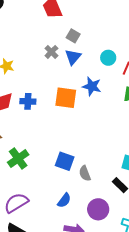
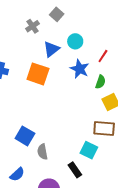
blue triangle: (73, 57) -> (51, 49), moved
cyan circle: (108, 58) -> (75, 41), moved
blue star: (92, 86) -> (80, 69), moved

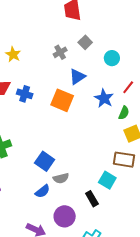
cyan circle: (75, 41) -> (112, 58), moved
gray semicircle: (43, 152) -> (61, 178), turned -98
blue semicircle: (17, 174) -> (42, 191), moved

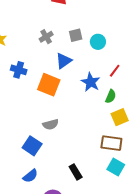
gray square: (85, 42) -> (76, 35), moved, turned 32
blue cross: (25, 94) -> (19, 70), moved
gray semicircle: (61, 178) -> (51, 124), moved
cyan square: (107, 180) -> (116, 167), moved
black rectangle: (92, 199) -> (76, 172), moved

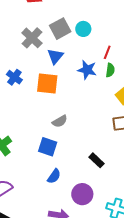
gray square: (76, 35) -> (60, 29), size x1.5
gray cross: (46, 37) -> (32, 38), size x1.5
blue cross: (19, 70) -> (14, 77), turned 35
green semicircle: (111, 96) -> (110, 70), moved

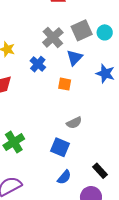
blue cross: (14, 77) -> (38, 64), moved
orange square: (47, 83) -> (65, 84), size x0.6
black rectangle: (96, 160) -> (100, 171), moved

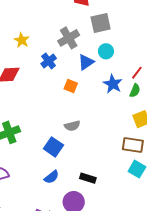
gray square: (82, 30) -> (101, 23), moved
cyan circle: (105, 32) -> (106, 51), moved
black rectangle: (100, 171) -> (88, 178), turned -42

